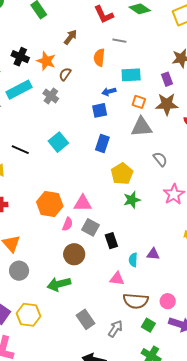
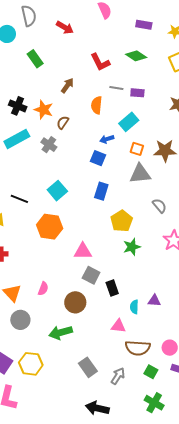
cyan rectangle: (131, 75) -> (129, 122), turned -36
purple rectangle: (167, 79) -> (137, 93), moved, turned -64
blue square: (100, 110) -> (98, 158), turned 35
orange hexagon: (50, 204) -> (50, 227), moved
pink semicircle: (68, 224) -> (43, 289), moved

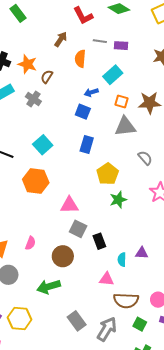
brown arrow: (67, 85) -> (61, 39), moved
gray arrow: (118, 376) -> (107, 329), size x1.4

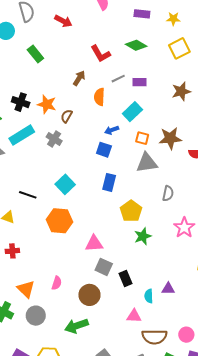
gray line: (100, 41) -> (118, 79), turned -32
gray semicircle: (145, 158) -> (168, 194), turned 56

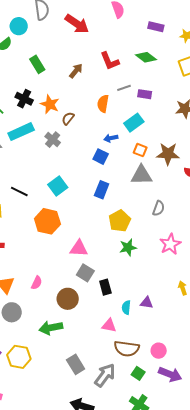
red arrow: (63, 21) -> (77, 24), size x1.4
green rectangle: (35, 54) -> (37, 64), moved
brown arrow: (79, 78) -> (76, 71), moved

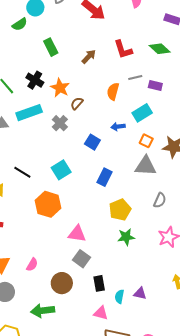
blue square: (101, 157) -> (92, 142), moved
black rectangle: (105, 287) -> (99, 283), moved

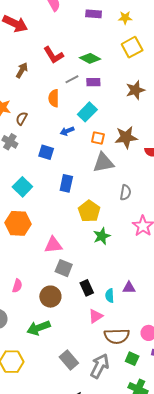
green diamond: (160, 49) -> (90, 58), moved
pink triangle: (101, 313) -> (96, 316), turned -35

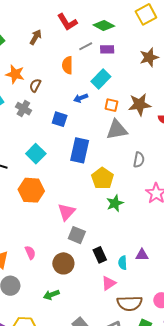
blue rectangle: (66, 183) -> (80, 150), size x1.4
pink triangle: (53, 245) -> (67, 212), turned -42
pink semicircle: (17, 286) -> (30, 253), turned -40
green arrow: (38, 328) -> (51, 295), size x0.7

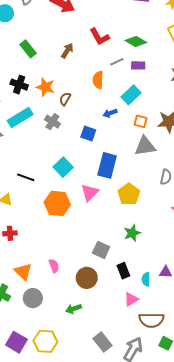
green star: (115, 203) -> (132, 233), moved
pink triangle: (67, 212) -> (90, 193), moved

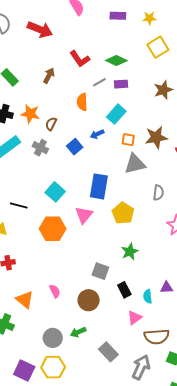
blue square: (88, 134) -> (75, 147), moved, turned 35
gray circle: (33, 298) -> (53, 338), moved
gray rectangle: (103, 342) -> (108, 352), moved

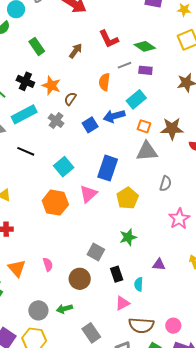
blue arrow: (97, 134) -> (114, 116), size x1.5
black line: (19, 205) -> (26, 151), moved
purple triangle: (166, 288) -> (159, 264), moved

